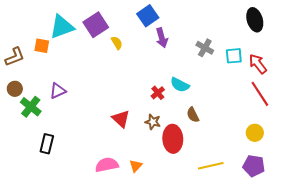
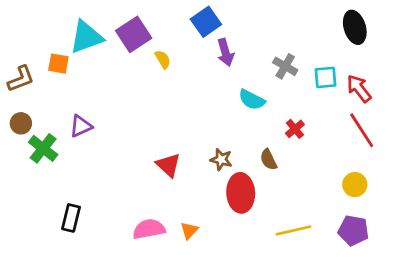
cyan semicircle: (180, 85) -> (252, 100), moved
red cross: (158, 93) -> (295, 129), moved
brown star: (153, 122) -> (221, 160), moved
black rectangle: (47, 144) -> (71, 218), moved

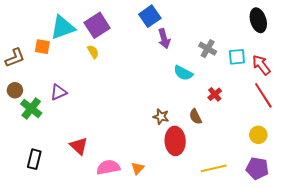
yellow semicircle: (163, 59) -> (93, 52), moved
red triangle: (168, 165) -> (79, 146), moved
black rectangle: (71, 218) -> (34, 159), moved

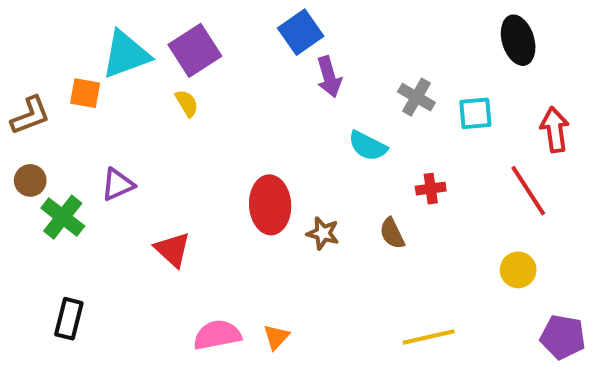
red arrow: (261, 65) -> (555, 130), moved, turned 30
red cross: (215, 94) -> (431, 189), turned 32
red ellipse: (175, 141) -> (270, 205), moved
red triangle: (79, 146) -> (173, 250), moved
purple pentagon: (257, 168) -> (563, 337), moved

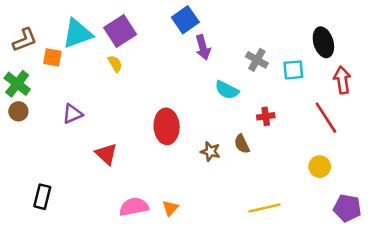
black ellipse: (518, 40) -> (323, 42), moved
brown L-shape: (30, 115) -> (25, 40), moved
green cross: (63, 217) -> (17, 84), moved
brown star: (323, 233) -> (210, 152), moved

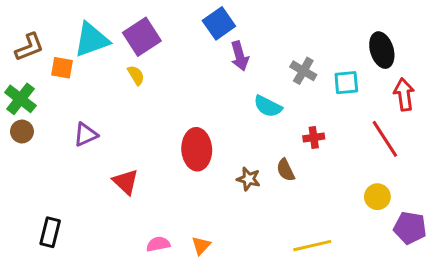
pink semicircle: (134, 207) -> (158, 244), size x0.7
purple pentagon: (347, 208) -> (410, 228), moved

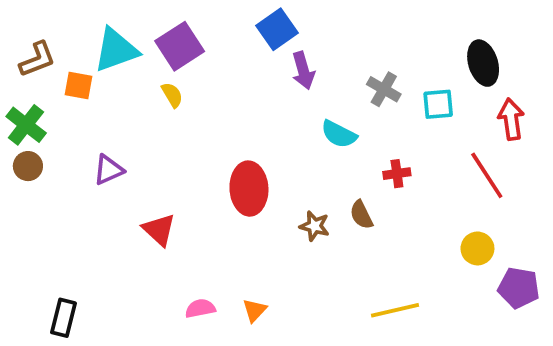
black rectangle: (50, 232) -> (64, 318), moved

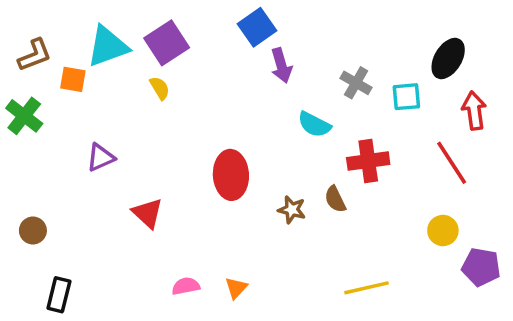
black ellipse: (483, 63) -> (448, 59), turned 48
brown circle: (28, 166) -> (33, 230), moved
red cross: (397, 174) -> (368, 161), size x1.6

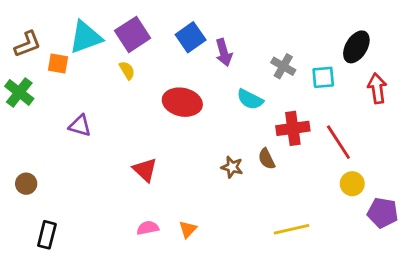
blue square: (257, 27) -> (191, 37), moved
purple triangle: (101, 158) -> (80, 126), turned 40
red line: (452, 163) -> (338, 142), moved
red ellipse: (231, 175) -> (182, 102), moved, turned -75
red triangle: (148, 213) -> (145, 170), moved

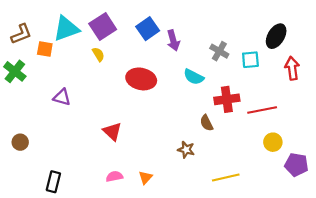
red line: (338, 142) -> (262, 110), turned -68
brown star: (232, 167) -> (186, 150), moved
black rectangle: (47, 235) -> (53, 182), moved

